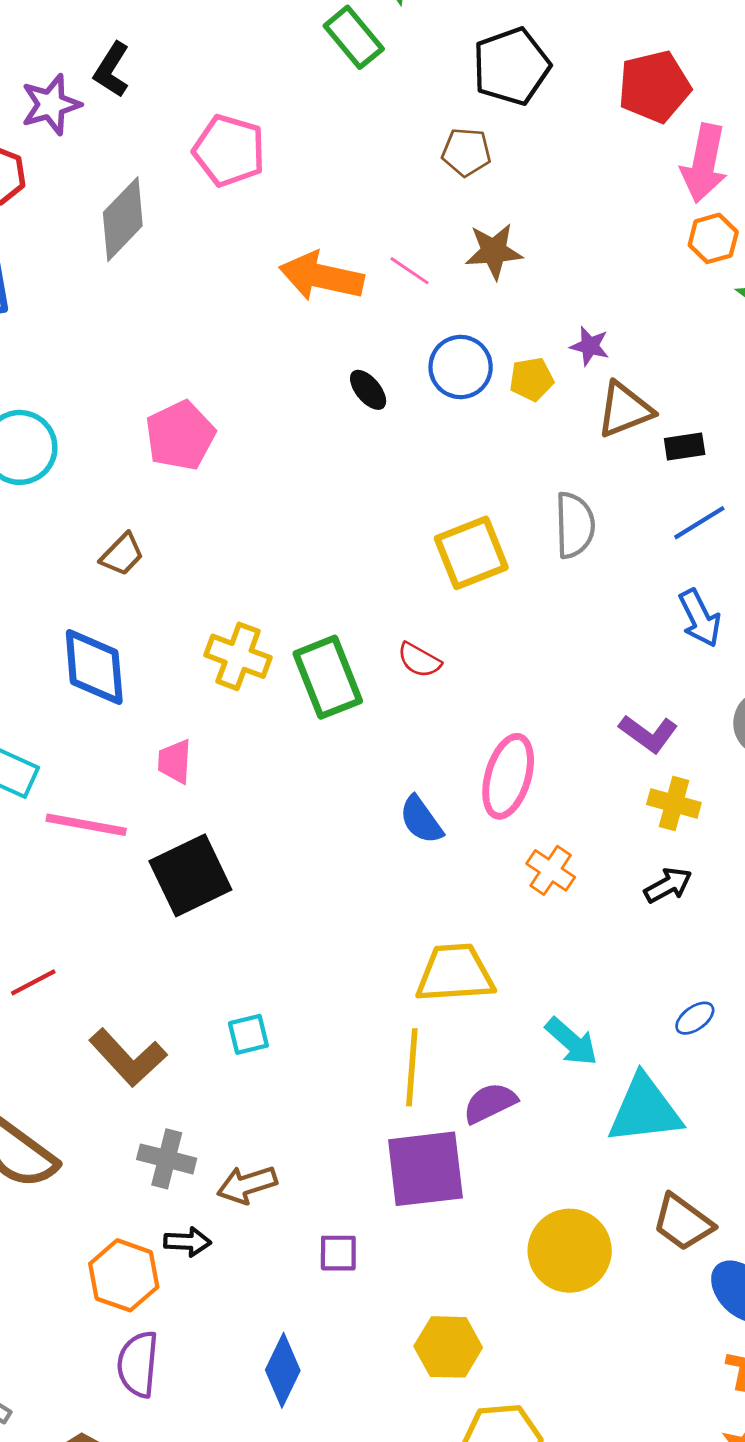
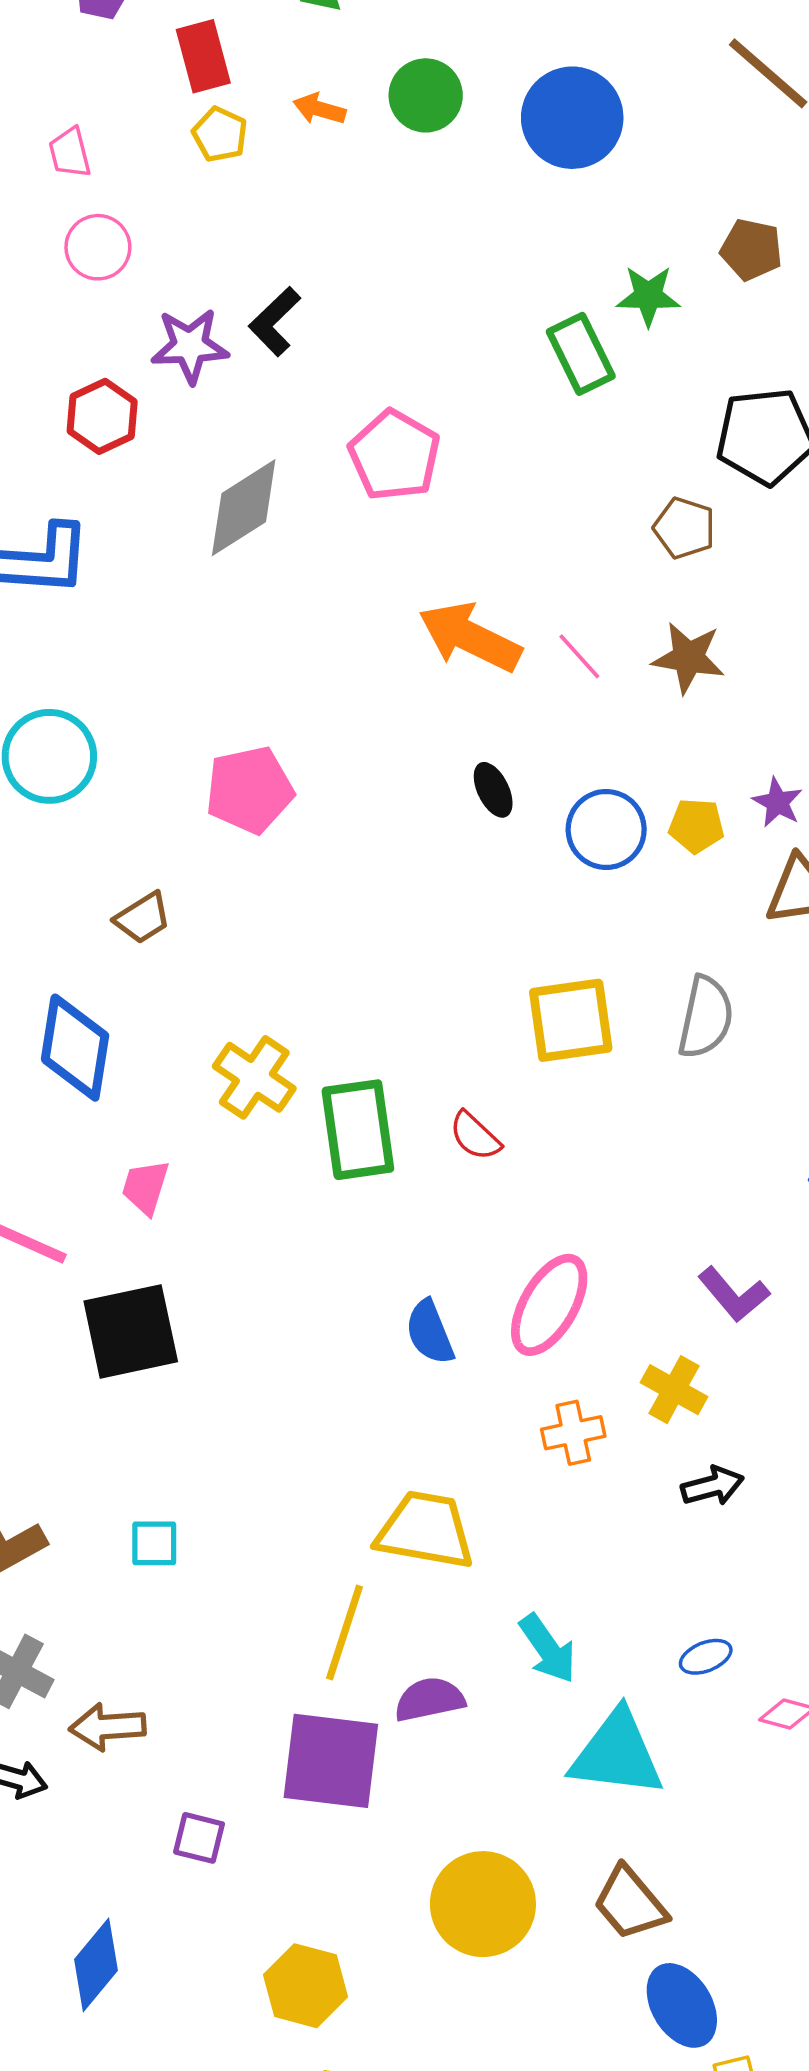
blue circle: (461, 367) -> (606, 829), moved
yellow cross: (674, 803) -> (674, 1390), moved
orange cross: (551, 870) -> (573, 1433), turned 30

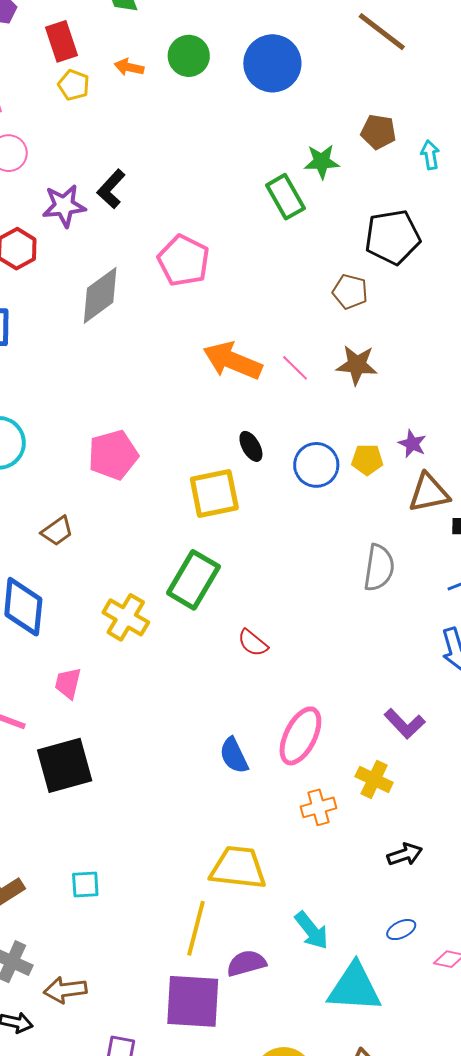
yellow square: (571, 1020) -> (214, 494), moved
green rectangle: (358, 1130) -> (193, 580), moved, turned 42
black arrow: (713, 1486) -> (405, 854), moved

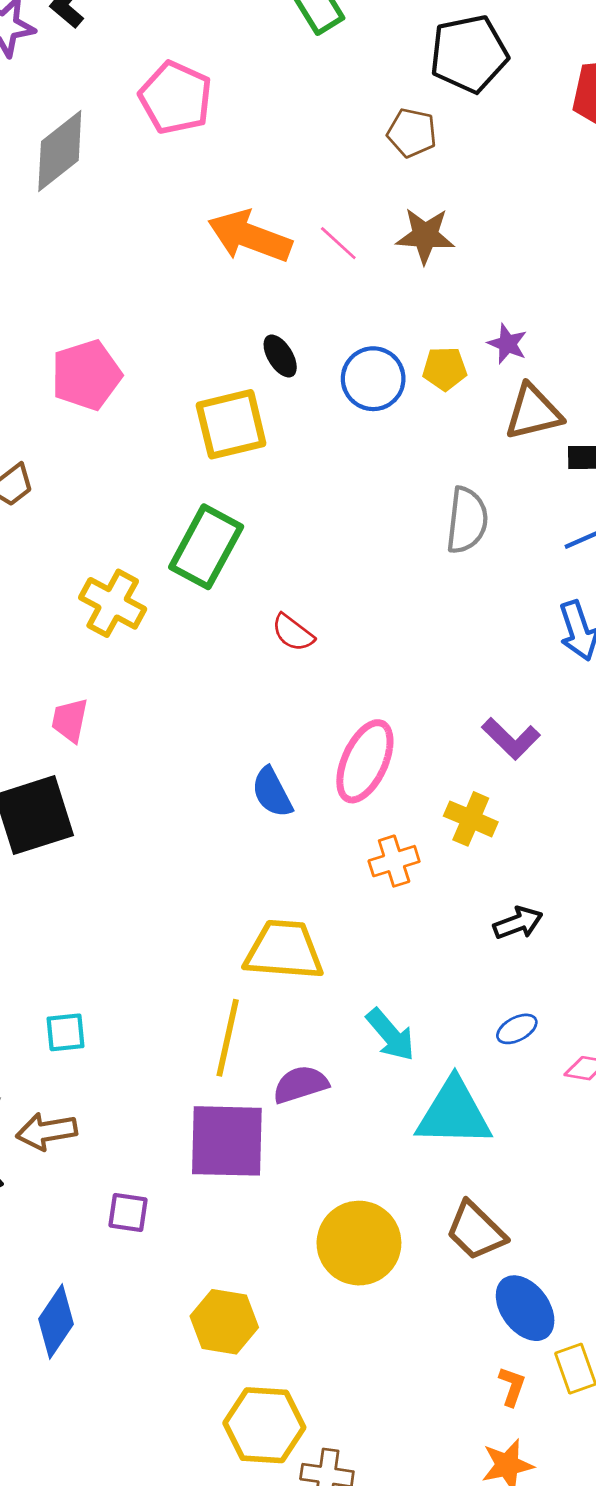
pink trapezoid: (68, 683) -> (70, 720), moved
cyan square: (85, 884) -> (66, 1032), moved

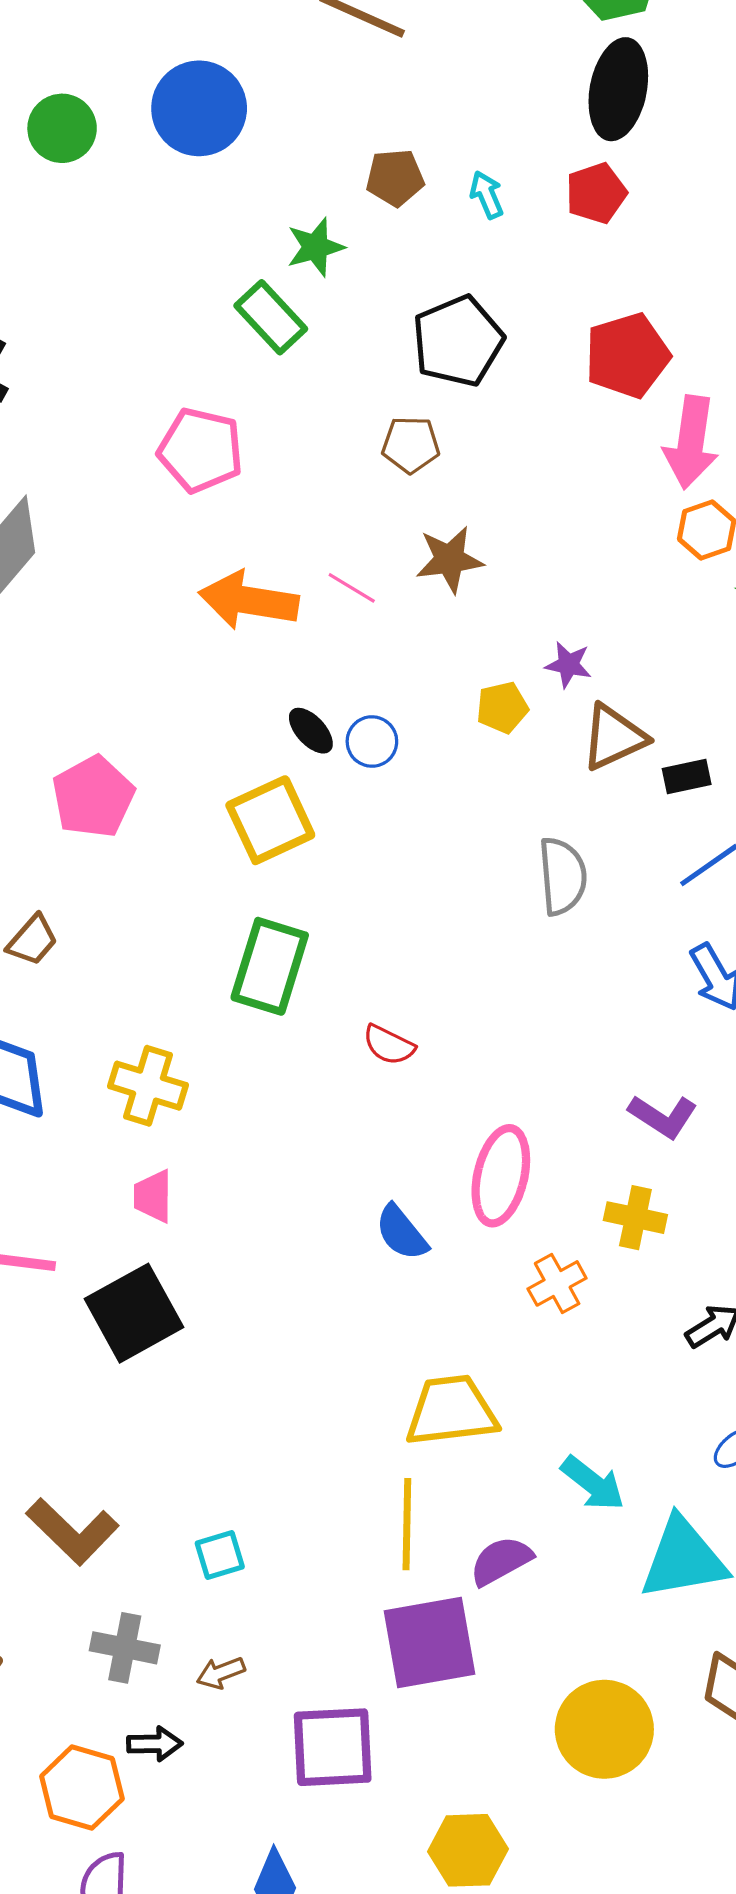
pink pentagon: (176, 98) -> (201, 450), moved
blue circle: (373, 379) -> (372, 742), moved, size x0.7
yellow cross: (113, 603) -> (148, 1086), moved
brown arrow: (47, 1131) -> (221, 1673), size x0.7
purple square: (128, 1213) -> (333, 1747), size x1.8

